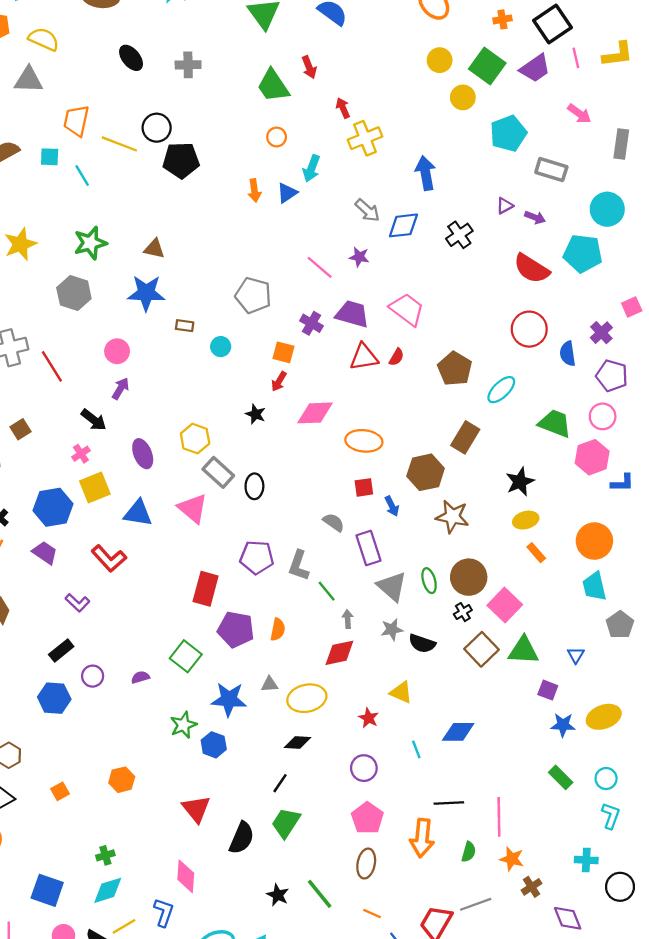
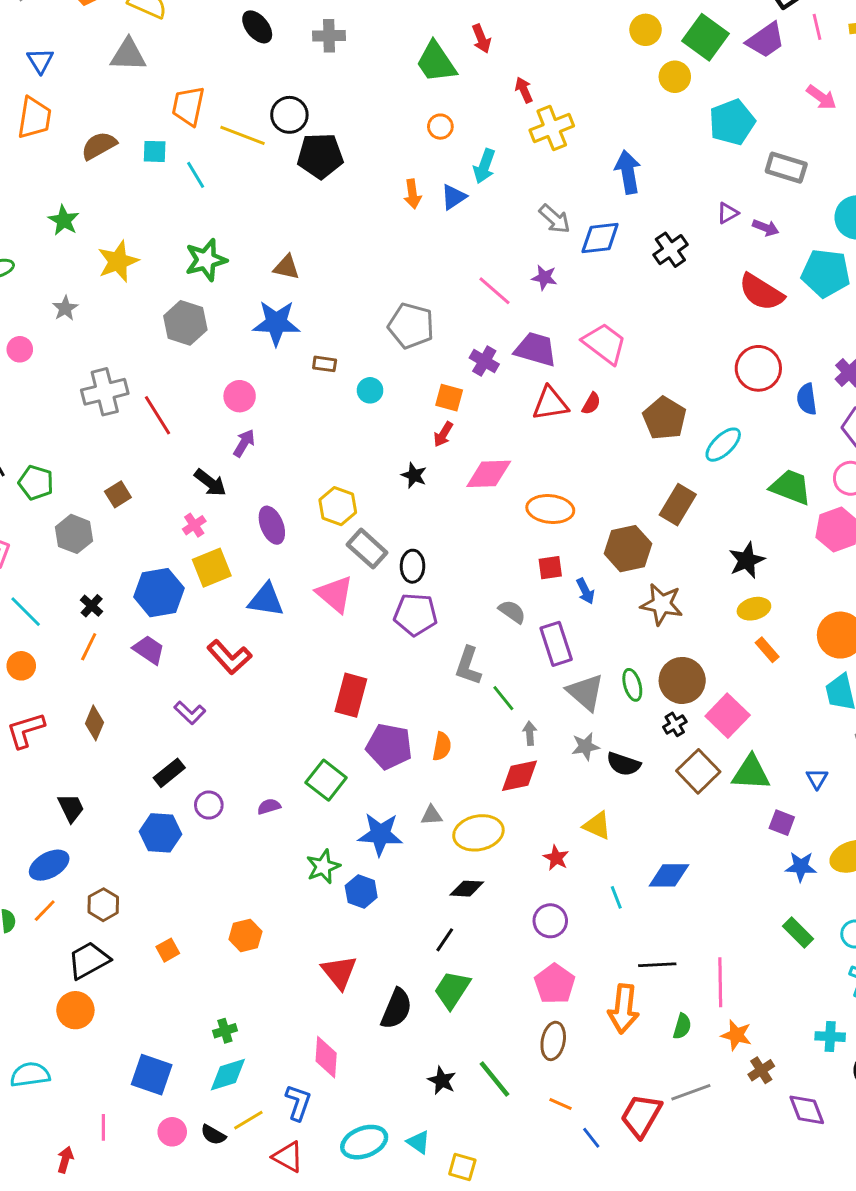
purple pentagon: (257, 557) -> (415, 615), moved

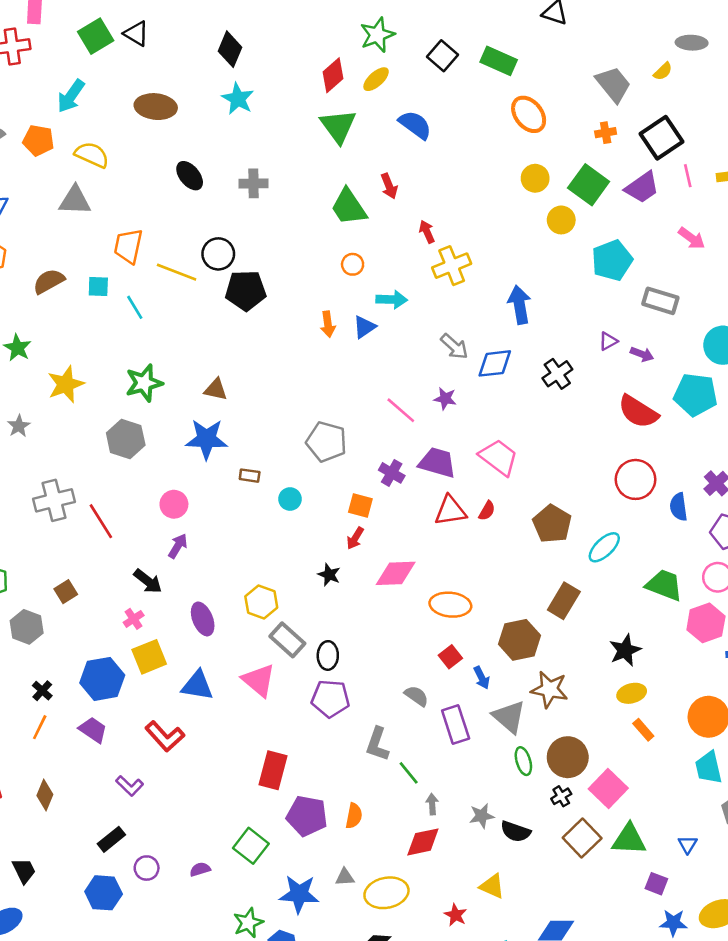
cyan arrow: (484, 166) -> (392, 300), turned -108
red square: (550, 568) -> (450, 657), turned -30
gray triangle: (585, 692) -> (509, 717), moved

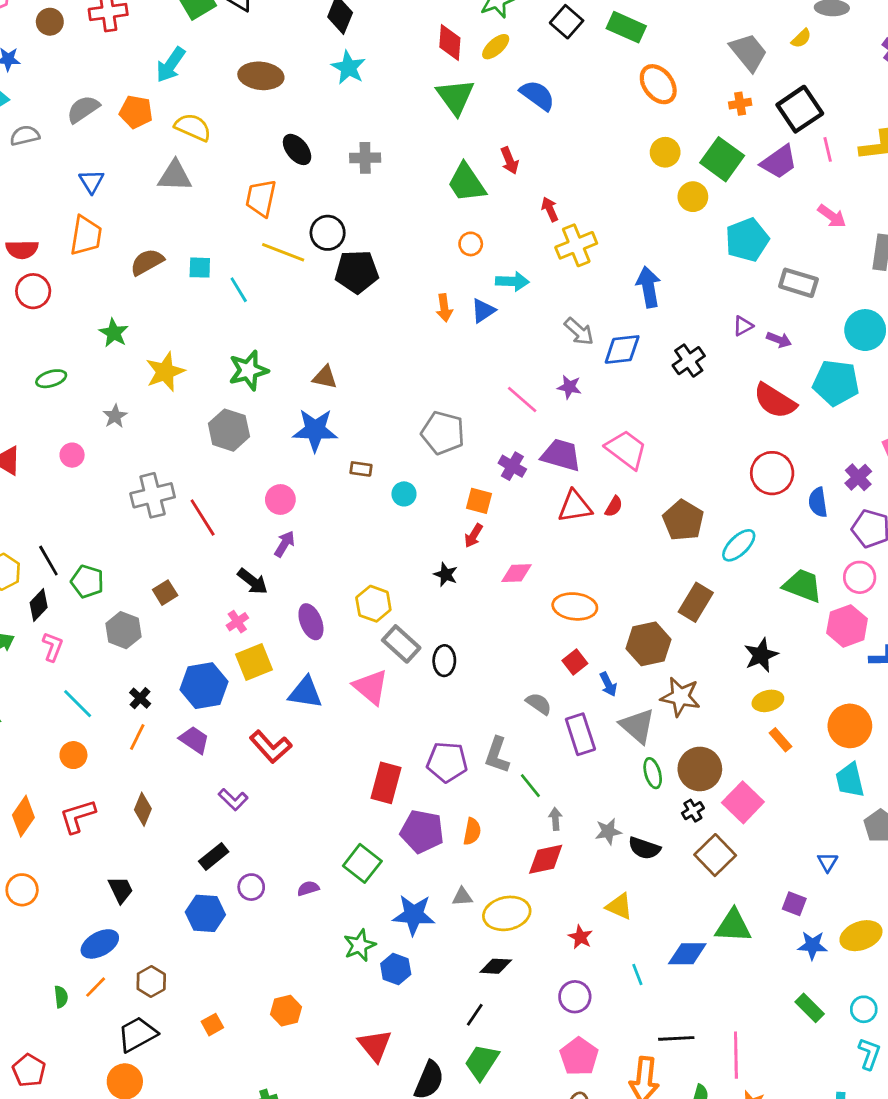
red diamond: (333, 75) -> (450, 43), turned -44
orange trapezoid: (128, 246) -> (261, 198), moved
pink diamond: (396, 573) -> (517, 573), size x0.7
purple pentagon: (330, 699) -> (447, 762), moved
green triangle: (629, 839) -> (733, 926), moved

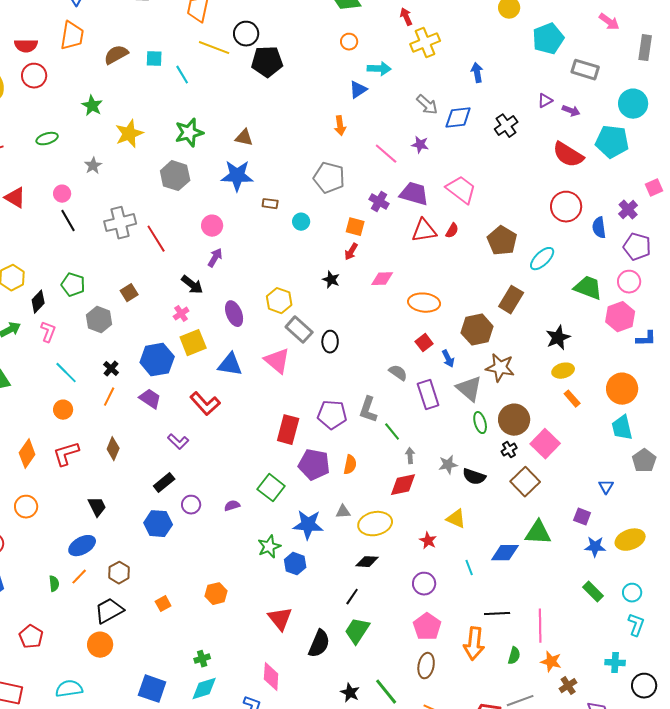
blue arrow: (648, 287) -> (477, 73), size x0.7
orange arrow: (444, 308) -> (340, 126), moved
black line: (48, 561) -> (68, 221), moved

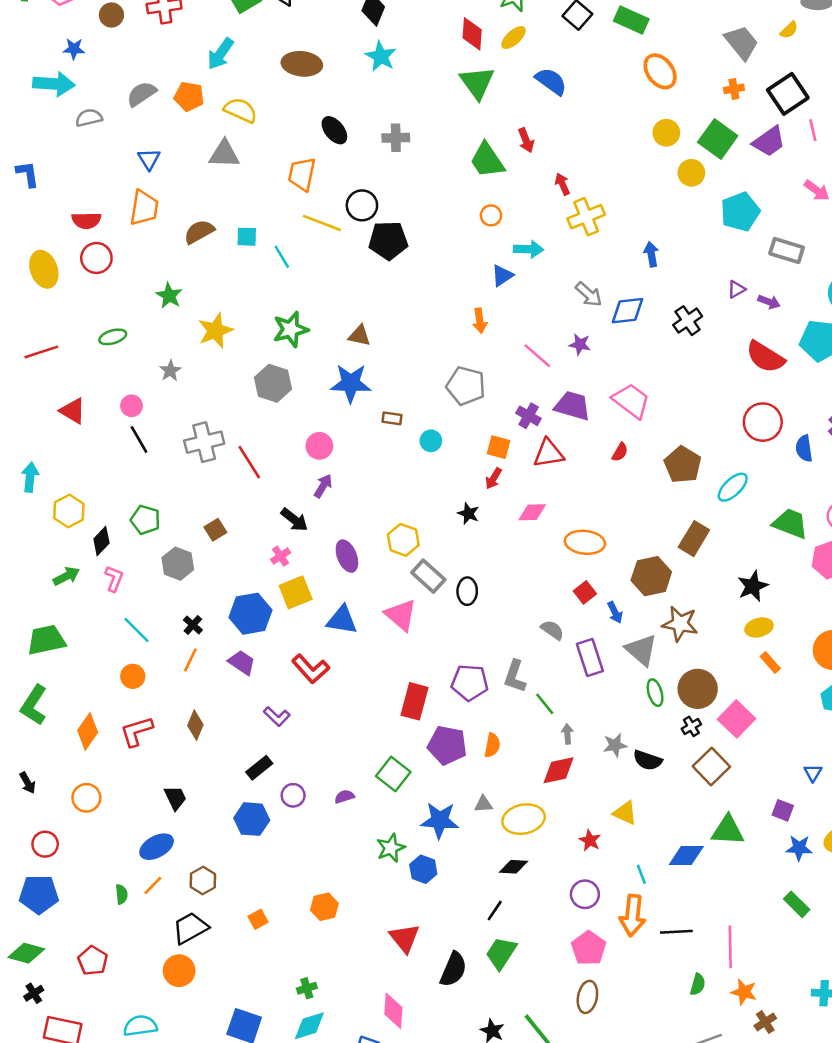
red triangle: (424, 231) -> (549, 453), moved
orange arrow: (474, 644) -> (633, 916), moved

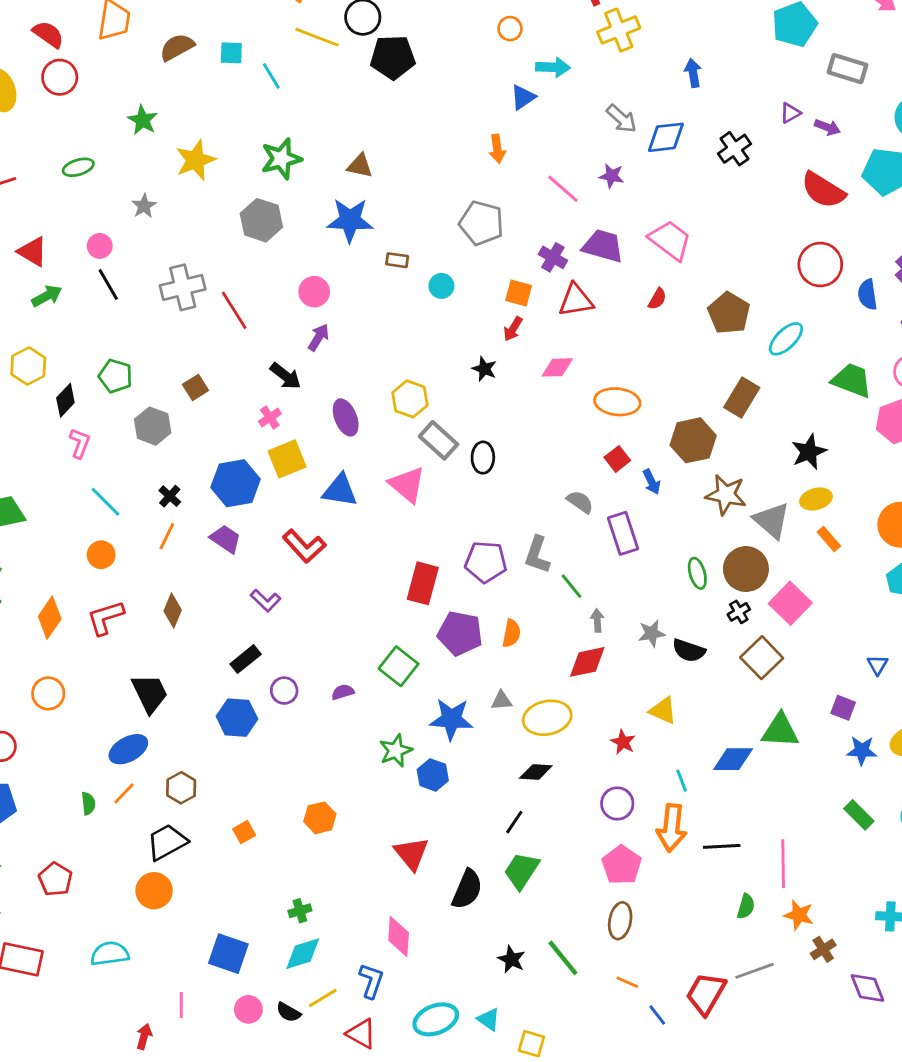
red semicircle: (86, 220) -> (48, 34), turned -144
green arrow: (66, 576) -> (47, 296), moved
gray triangle: (641, 650) -> (772, 520), moved
black trapezoid: (175, 798) -> (150, 693), size x1.4

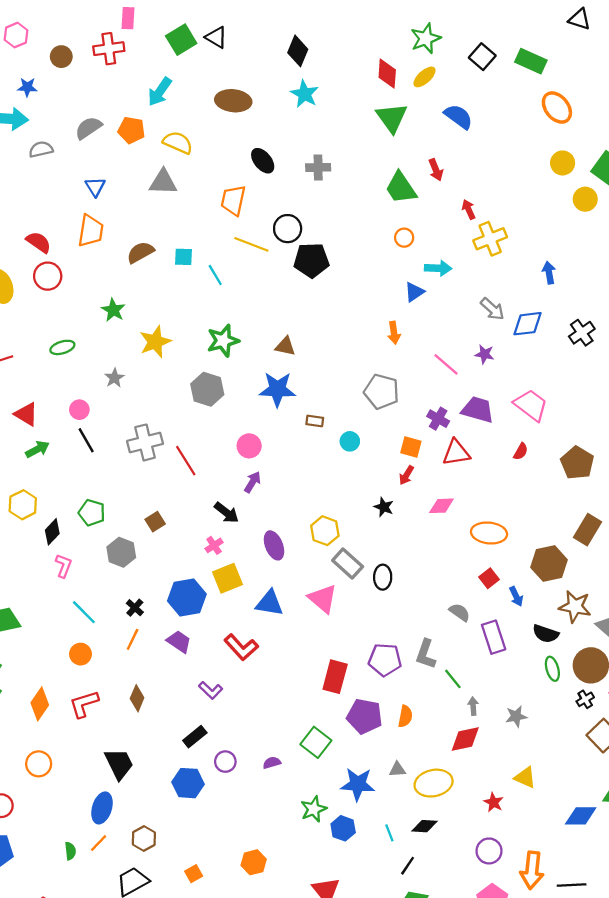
black semicircle: (689, 651) -> (546, 634), moved
blue ellipse: (128, 749) -> (102, 808), turned -44
cyan line: (682, 781) -> (389, 833), moved

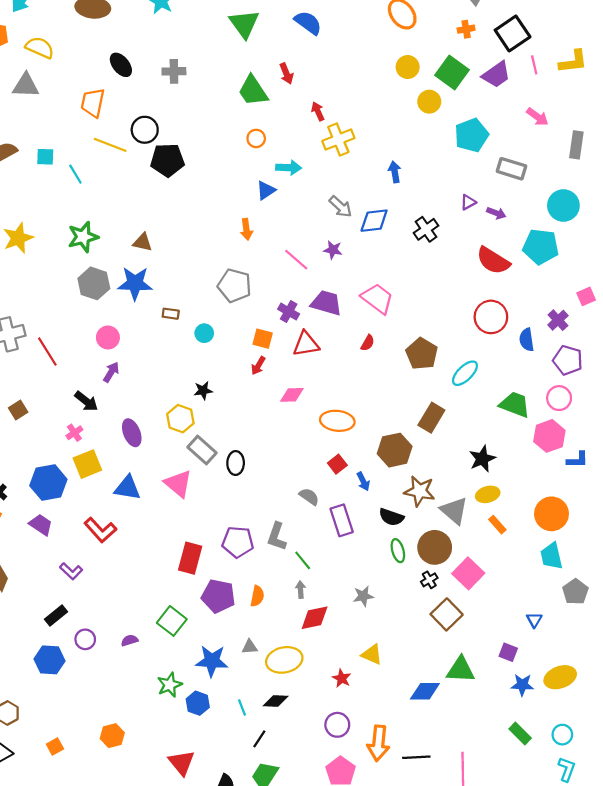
gray hexagon: (207, 389) -> (94, 283), moved
black star: (384, 507) -> (203, 391), moved, turned -30
gray arrow: (473, 706) -> (301, 590), moved

